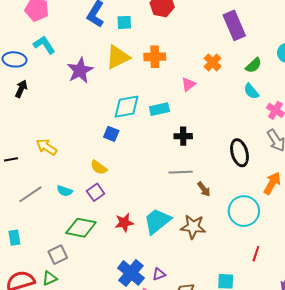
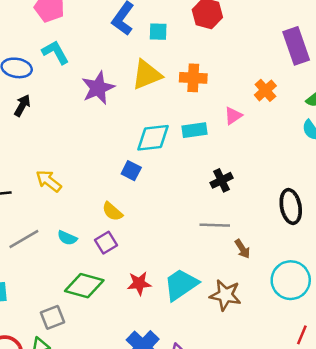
cyan rectangle: (159, 109) -> (195, 130), moved
black cross: (183, 136) -> (221, 180), turned -30

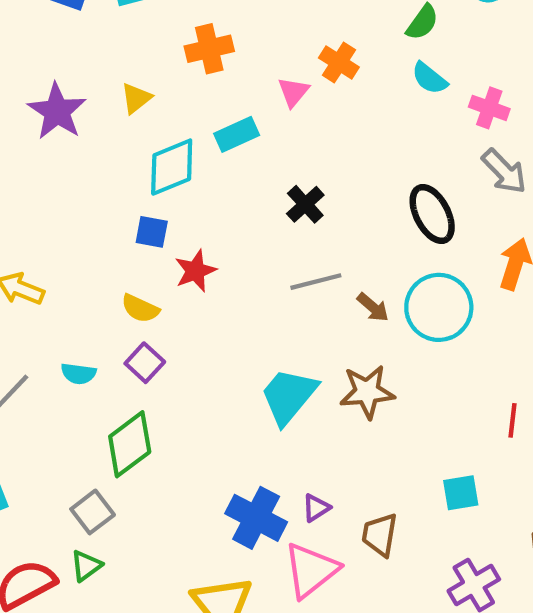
yellow triangle: (147, 75) -> (136, 98), moved, size x0.6
orange cross: (265, 90) -> (339, 62), moved
cyan circle: (291, 280) -> (439, 307), moved
red star: (139, 283) -> (195, 271), moved
green diamond: (84, 286) -> (130, 444), turned -36

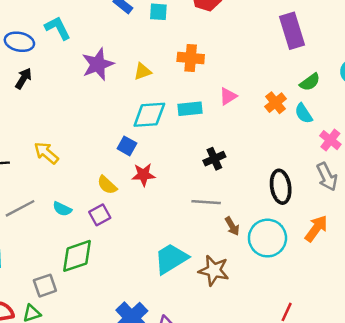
orange cross: (339, 62) -> (275, 103), moved

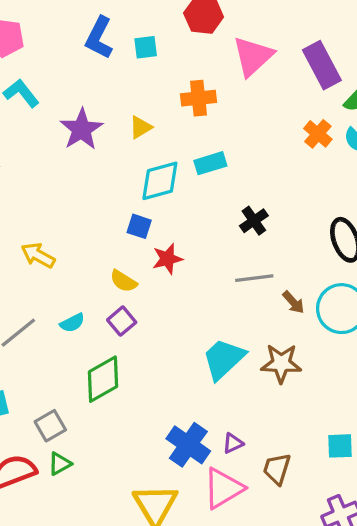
purple rectangle: (292, 31) -> (322, 65), moved
pink triangle: (228, 96) -> (253, 56), moved, size x1.8
cyan semicircle: (62, 209) -> (72, 323), turned -42
gray square: (45, 286) -> (50, 426), moved

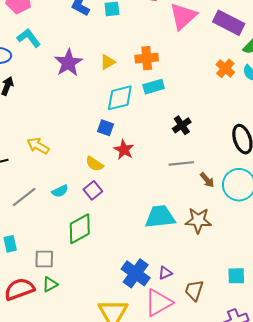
purple rectangle: (322, 65) -> (229, 23), turned -36
orange cross: (199, 98) -> (147, 58), moved
red star: (167, 259) -> (124, 150), turned -30
cyan trapezoid: (224, 359) -> (160, 217), turned 36
gray square: (50, 426) -> (44, 259), turned 30

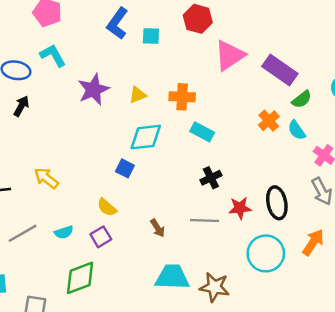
cyan rectangle: (154, 87) -> (202, 132), moved, turned 36
red star: (124, 150) -> (240, 208), moved, turned 30
brown arrow: (207, 180) -> (158, 228), moved

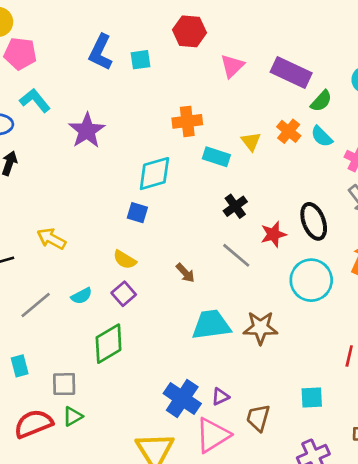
pink triangle: (230, 55) -> (232, 66), size x0.7
yellow triangle: (138, 95) -> (251, 141), moved, turned -36
gray line: (204, 221) -> (236, 255), turned 48

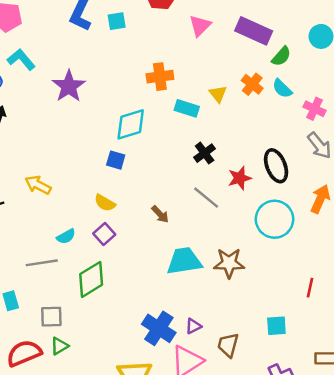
gray line: (36, 305) -> (42, 263), moved, turned 32

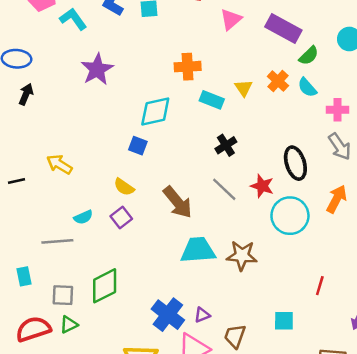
cyan L-shape: (21, 60) -> (73, 19), moved
pink cross: (314, 109) -> (338, 110), turned -30
red star: (240, 178) -> (262, 186), moved, turned 30
brown arrow: (160, 214) -> (178, 202), size x1.8
green diamond: (91, 279) -> (105, 286), moved

